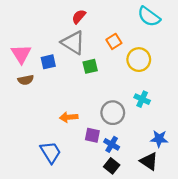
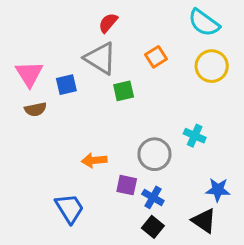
yellow circle: (139, 60) -> (212, 66), moved

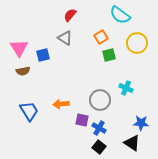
cyan semicircle: (204, 23) -> (120, 15), moved
gray triangle: (100, 58) -> (65, 38), size x0.7
green square: (124, 91) -> (109, 55), moved
blue trapezoid: (69, 208) -> (29, 111), moved

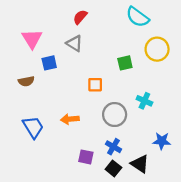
orange square: (101, 37) -> (95, 85), moved, turned 32
pink triangle: (19, 48) -> (32, 39), moved
purple square: (82, 120) -> (86, 157), moved
black triangle: (132, 143) -> (140, 164), moved

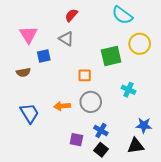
green square: (125, 63) -> (111, 56), size x1.5
gray circle: (115, 115) -> (91, 102), moved
black triangle: (140, 164) -> (136, 146), moved, turned -42

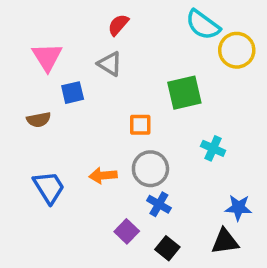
yellow circle: (140, 44) -> (237, 50), moved
blue cross: (101, 130) -> (159, 204), moved
purple square: (76, 140) -> (127, 231), turned 32

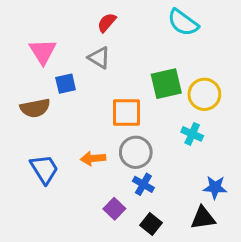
yellow circle: (237, 50) -> (204, 94), moved
brown semicircle: (39, 120) -> (35, 108), size x1.4
orange square: (140, 125) -> (127, 113), size x1.5

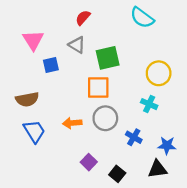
green square: (166, 84) -> (108, 58), moved
brown semicircle: (35, 108) -> (27, 99), moved
blue cross: (143, 184) -> (134, 137), moved

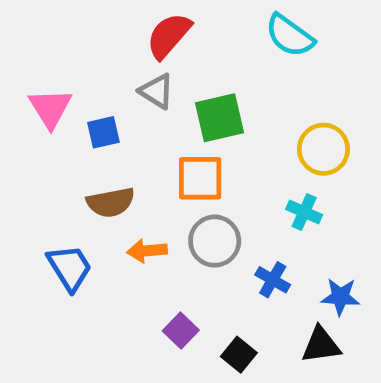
red semicircle: (83, 18) -> (169, 36), size x1.5
pink triangle: (33, 40) -> (50, 108), moved
brown semicircle: (27, 99) -> (111, 202), moved

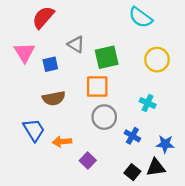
red semicircle: (169, 36) -> (43, 17), moved
yellow circle: (323, 149) -> (157, 60), moved
orange arrow: (147, 251) -> (62, 142), moved
black square: (239, 355) -> (132, 172), moved

